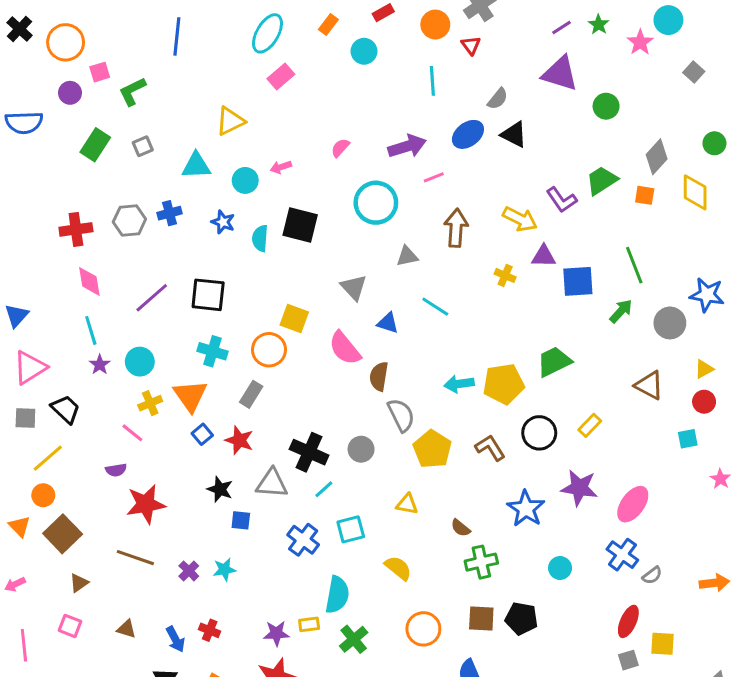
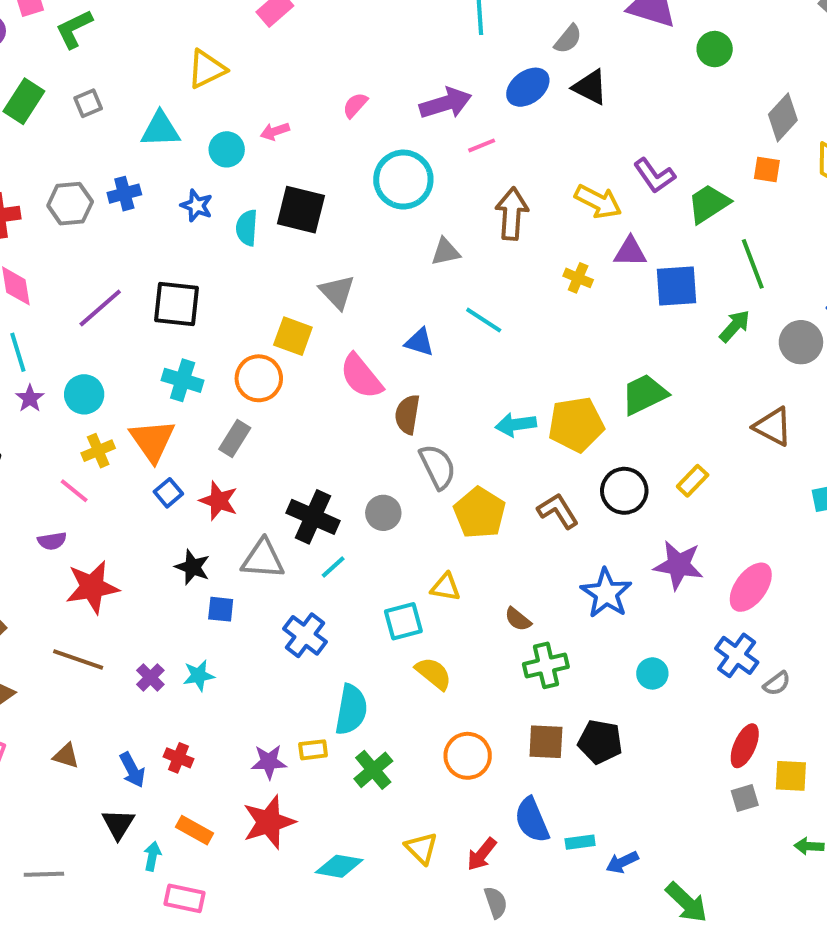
green trapezoid: (602, 180) -> (709, 204), moved
gray triangle: (354, 287) -> (337, 292), moved
cyan square: (351, 529) -> (403, 621), moved

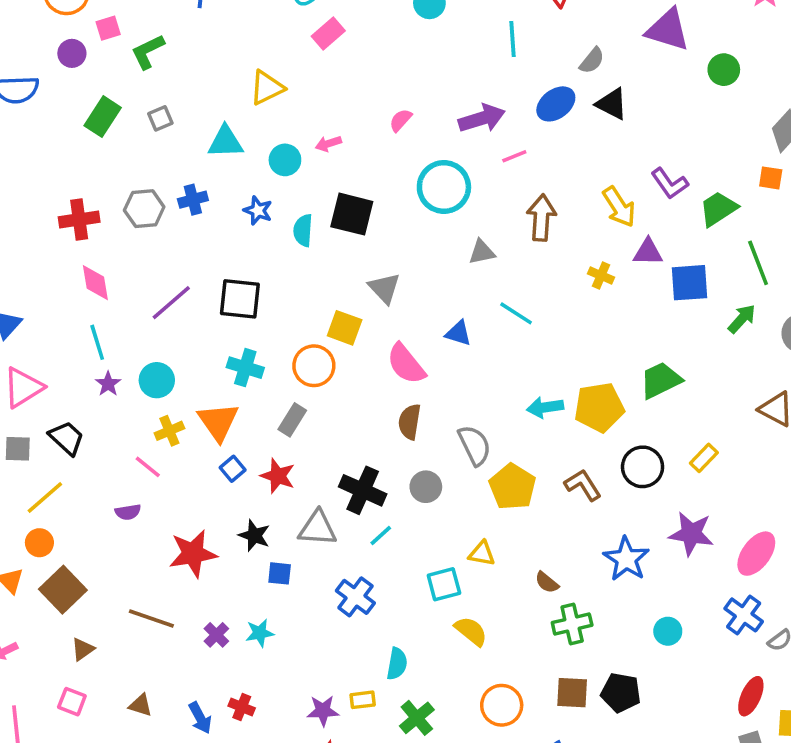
yellow arrow: (598, 202) -> (619, 207), turned 30
brown semicircle: (407, 414) -> (410, 422), moved
red star: (92, 587) -> (193, 554), moved
cyan semicircle: (351, 710) -> (397, 664), size x0.7

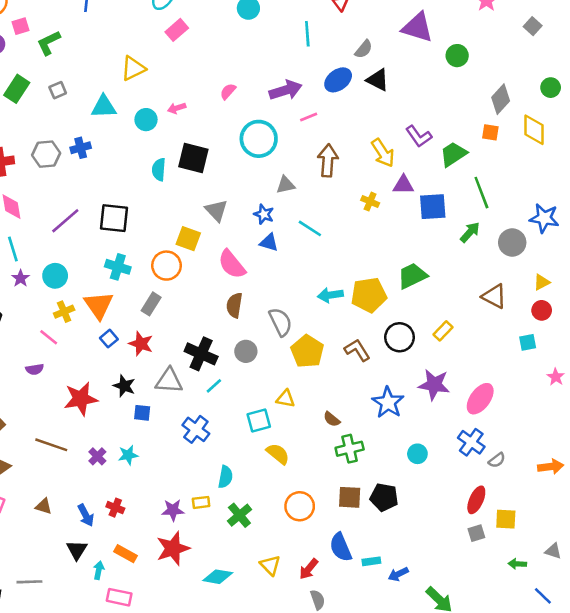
blue star: (258, 210) -> (264, 214), moved

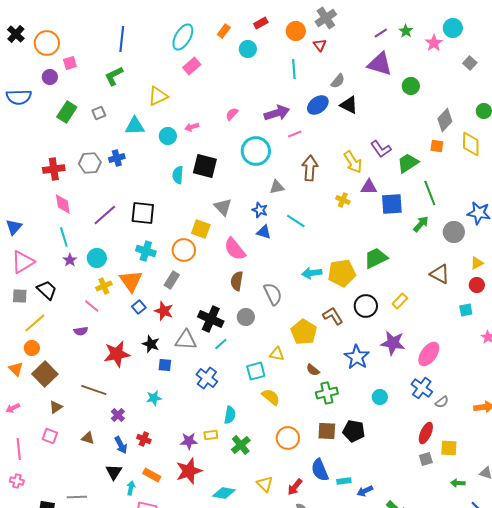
green L-shape: (49, 43) -> (114, 76), moved
yellow pentagon: (307, 351) -> (304, 332), moved
purple cross: (97, 456) -> (118, 415), moved

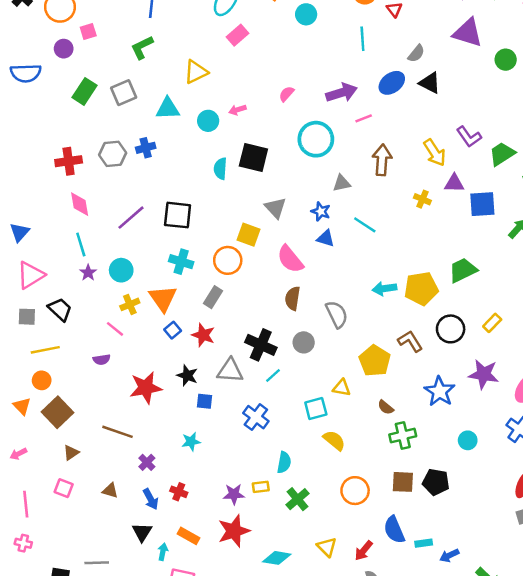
gray square: (99, 113) -> (124, 93), size x1.5
yellow line: (35, 323) -> (45, 350), turned 30

